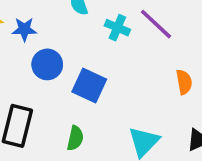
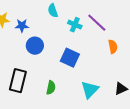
orange semicircle: (184, 82) -> (113, 47), moved
blue square: (89, 86) -> (70, 58), moved

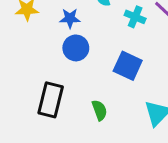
blue star: (22, 26) -> (70, 18), moved
green semicircle: (51, 88) -> (100, 110), turned -32

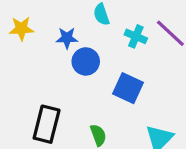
blue circle: (76, 48) -> (86, 61), moved

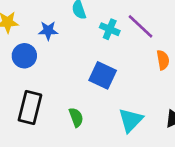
blue circle: (86, 61) -> (24, 56), moved

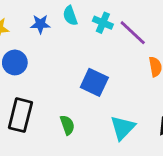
cyan cross: (110, 29) -> (103, 23), moved
blue star: (48, 31) -> (40, 24), moved

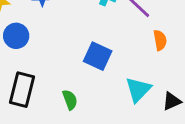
cyan triangle: (123, 128) -> (138, 90), moved

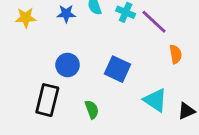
blue circle: (16, 36) -> (68, 65), moved
cyan triangle: (138, 90) -> (155, 100), turned -40

